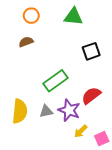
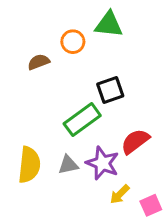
orange circle: (31, 16) -> (73, 42), moved
black square: (91, 51) -> (110, 90), moved

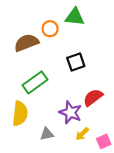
brown semicircle: (39, 62) -> (26, 43), size x1.6
green rectangle: (82, 120) -> (35, 82), moved
gray triangle: (68, 165) -> (47, 134), moved

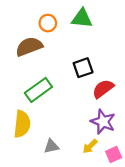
orange circle: (50, 29) -> (48, 23), moved
red semicircle: (93, 97) -> (103, 89), moved
purple star: (70, 112) -> (103, 122), moved

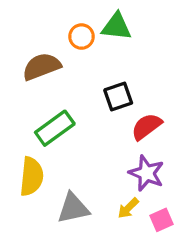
orange circle: (48, 23) -> (82, 37), moved
gray triangle: (51, 146) -> (73, 208), size x1.5

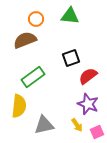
orange circle: (82, 37) -> (36, 19), moved
yellow arrow: (128, 208) -> (77, 125), turned -80

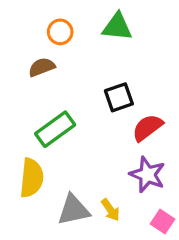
brown semicircle: (25, 40) -> (42, 67), size x0.7
yellow arrow: (77, 125) -> (110, 210), moved
pink square: (97, 132) -> (163, 222), turned -32

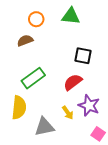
black square: (119, 97) -> (83, 56), moved, turned 30
red semicircle: (147, 128) -> (73, 82), moved
yellow arrow: (110, 210) -> (68, 113), moved

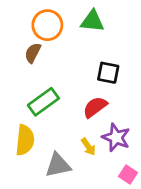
orange circle: (36, 19) -> (47, 25), size x1.5
brown semicircle: (25, 41) -> (33, 53), turned -42

